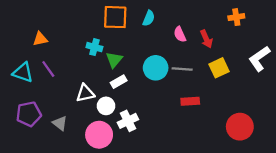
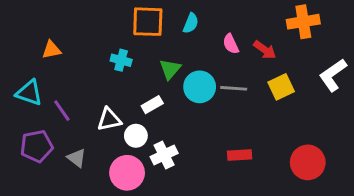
orange cross: (236, 17) -> (303, 22), size x1.5
red arrow: (206, 39) -> (265, 50), turned -30
green triangle: (114, 60) -> (170, 69), moved
purple line: (48, 69) -> (62, 111), moved
red rectangle: (190, 101) -> (240, 155), moved

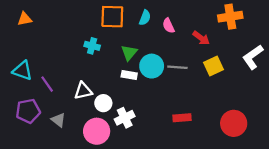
pink semicircle: (231, 44) -> (169, 26), moved
orange triangle: (51, 50) -> (25, 19), moved
white rectangle: (152, 105) -> (129, 75), moved, turned 40

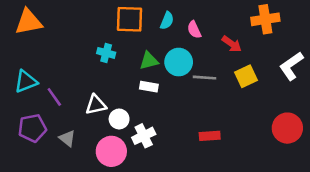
orange triangle: (25, 19) -> (28, 22), size x1.6
green triangle: (129, 53) -> (149, 61), turned 36
cyan circle: (152, 66) -> (179, 62), moved
cyan triangle: (22, 71) -> (26, 81), turned -40
red circle: (234, 123) -> (287, 128), moved

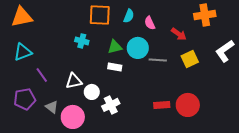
cyan triangle: (26, 81) -> (23, 52), moved
red circle: (287, 128) -> (188, 105), moved
pink circle: (111, 151) -> (73, 117), moved

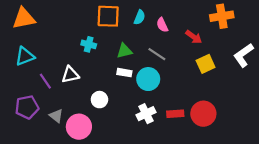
cyan circle: (138, 48) -> (148, 79), moved
gray line: (158, 60) -> (157, 54), moved, turned 30
white triangle: (74, 81) -> (70, 75), moved
white cross: (111, 105) -> (146, 114), moved

